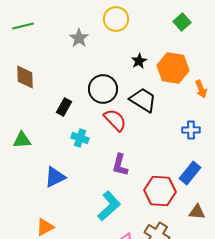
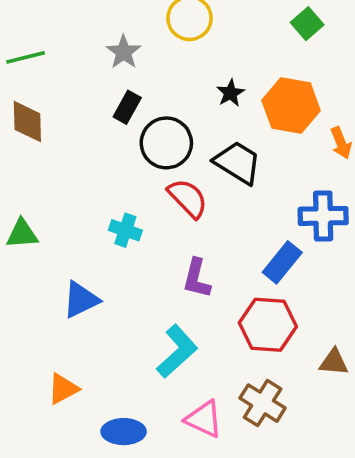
green line: (23, 26) -> (26, 57), moved
black rectangle: (64, 107) -> (127, 107), moved
blue cross: (191, 130) -> (323, 216), size x1.5
blue rectangle: (190, 173) -> (282, 262), moved

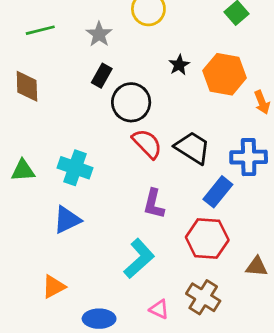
green line: (26, 57) -> (40, 30), moved
black trapezoid: (238, 163) -> (193, 148), moved
cyan cross: (125, 230) -> (75, 168), moved, size x1.4
pink triangle: (204, 419) -> (159, 309), size x0.7

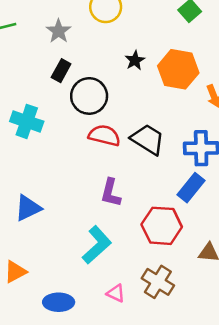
red semicircle: (147, 144) -> (104, 135), turned -32
cyan cross: (75, 168) -> (27, 121), moved
blue rectangle: (218, 192) -> (191, 188), moved

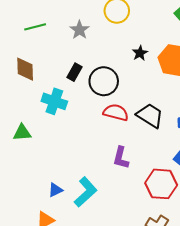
black rectangle: (61, 71) -> (74, 72), moved
blue triangle: (28, 208) -> (55, 190), moved, size x0.7
cyan L-shape: (97, 245) -> (86, 192), moved

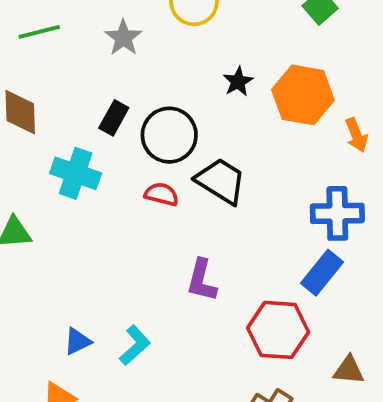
red semicircle: (116, 112) -> (162, 194), moved, size x0.7
black trapezoid: (150, 115) -> (221, 181), moved
cyan L-shape: (86, 192) -> (135, 345), size x0.7

